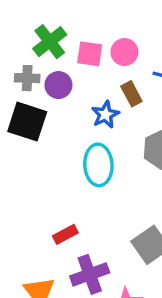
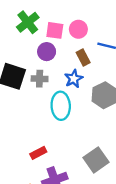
gray cross: (27, 78) -> (40, 79), moved
purple circle: (58, 85) -> (47, 52), moved
blue star: (105, 115) -> (74, 79), moved

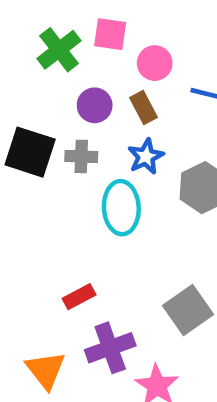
pink square: (55, 30) -> (110, 34), moved
brown rectangle: (83, 57) -> (144, 108), moved

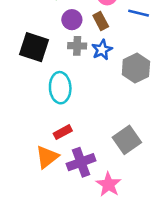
gray cross: (81, 156) -> (77, 46), moved
cyan ellipse: (121, 208) -> (60, 88), moved
orange triangle: (46, 370) -> (47, 157), moved, turned 30

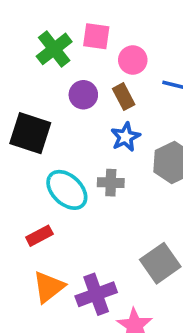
gray cross: (77, 46) -> (111, 183), moved
cyan ellipse: (60, 88) -> (67, 190), turned -44
red rectangle: (63, 132) -> (39, 236), moved

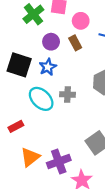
blue star: (125, 137) -> (48, 67), moved
red rectangle: (39, 236) -> (16, 126), moved

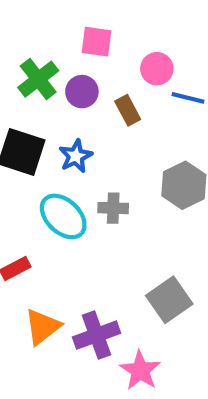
green cross: (33, 14) -> (38, 79), moved
pink circle: (81, 21) -> (157, 69), moved
purple circle: (51, 42) -> (82, 92), moved

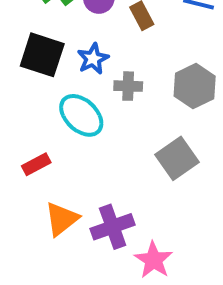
gray cross: (113, 208) -> (128, 86), moved
gray square: (169, 300) -> (177, 158), moved

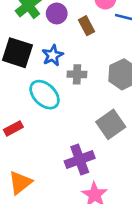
orange triangle: (62, 219) -> (20, 182), moved
purple cross: (113, 227) -> (80, 160), moved

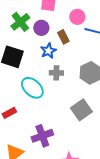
blue star: (53, 55) -> (48, 51), moved
purple cross: (80, 160) -> (42, 136), moved

